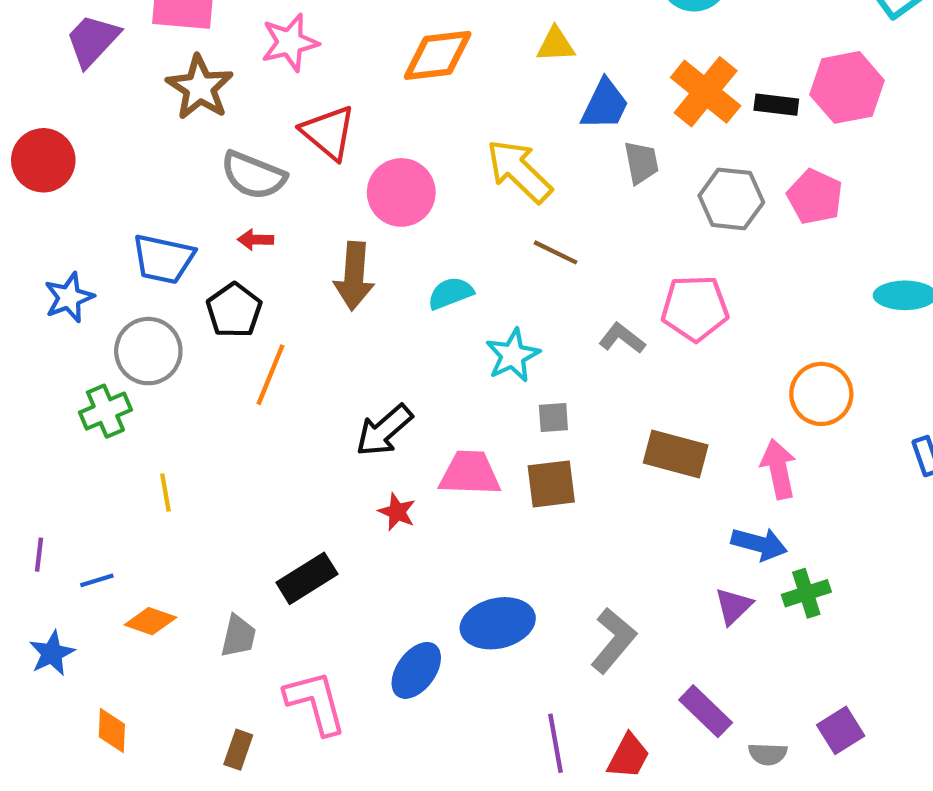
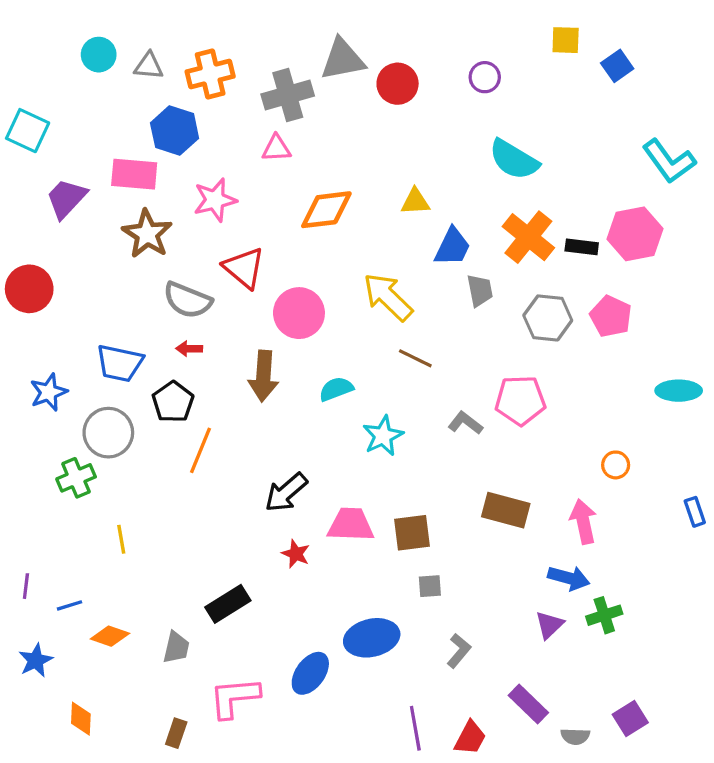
orange circle: (821, 394) -> (616, 465), size x0.6
gray square: (553, 418) -> (430, 586), moved
gray L-shape: (613, 640) -> (459, 651), size x0.7
pink L-shape: (316, 703) -> (234, 698), turned -80

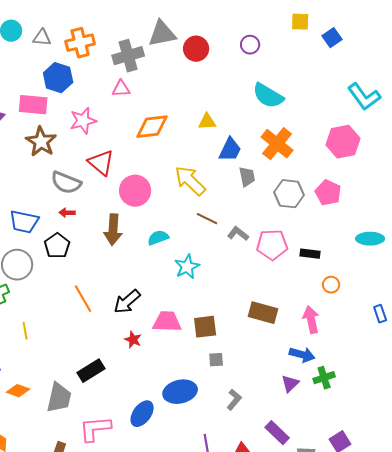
black rectangle: (582, 247) -> (310, 254), moved
gray L-shape: (465, 423) -> (238, 234), moved
orange line: (200, 450) -> (83, 299), moved, turned -52
gray trapezoid: (176, 647) -> (59, 398), size x1.5

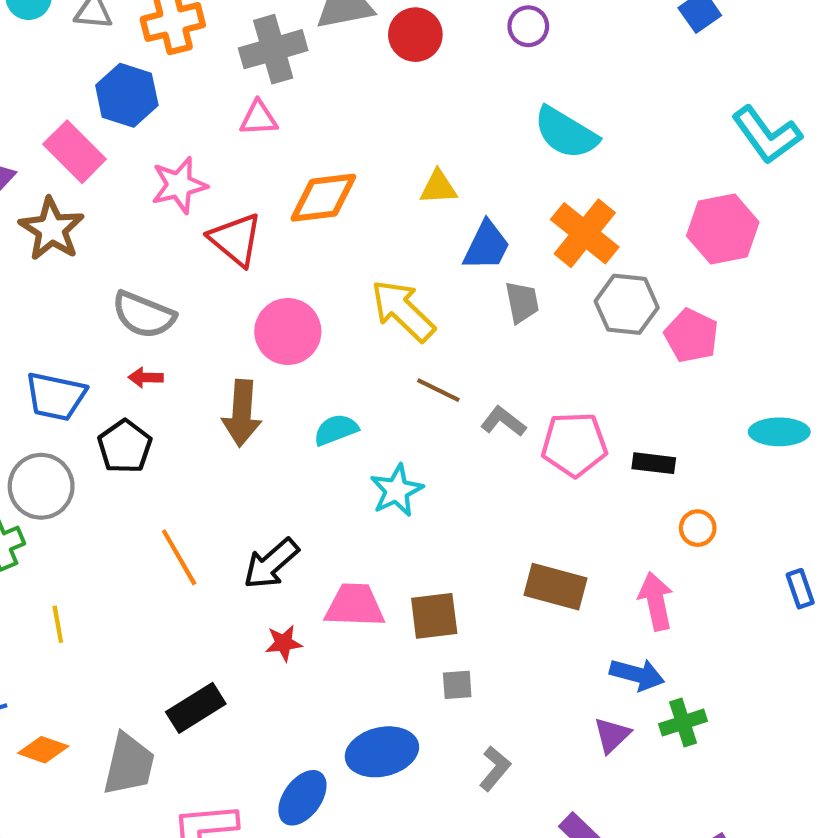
pink rectangle: (33, 105) -> (75, 152), turned 40
brown star: (41, 142) -> (52, 229), moved
red triangle: (101, 163) -> (236, 240), moved
gray hexagon: (289, 194) -> (627, 304), moved
red star: (133, 340) -> (284, 643), turned -30

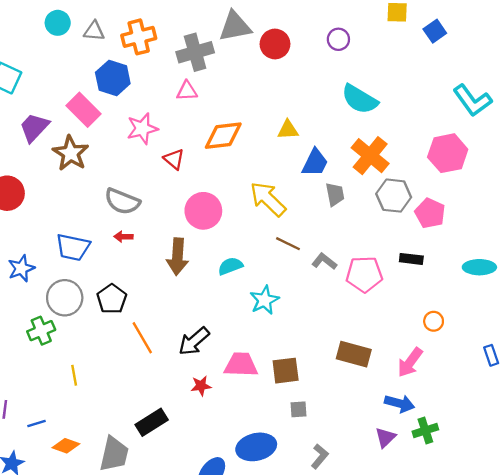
red triangle: (236, 240) -> (174, 159), size x0.7
black pentagon: (125, 447) -> (112, 299), moved
black rectangle: (654, 463) -> (411, 259), moved
pink arrow: (656, 601) -> (410, 362), turned -132

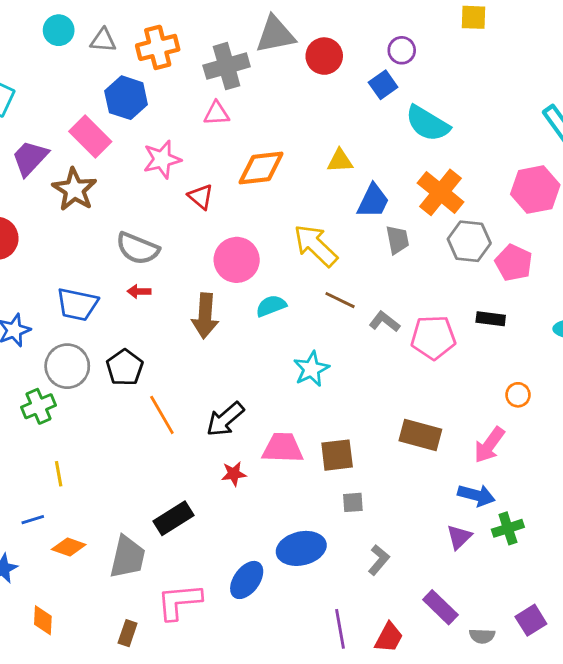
blue square: (435, 31) -> (383, 85), moved
cyan semicircle: (230, 266) -> (271, 306), moved
yellow line: (74, 375) -> (59, 474), moved

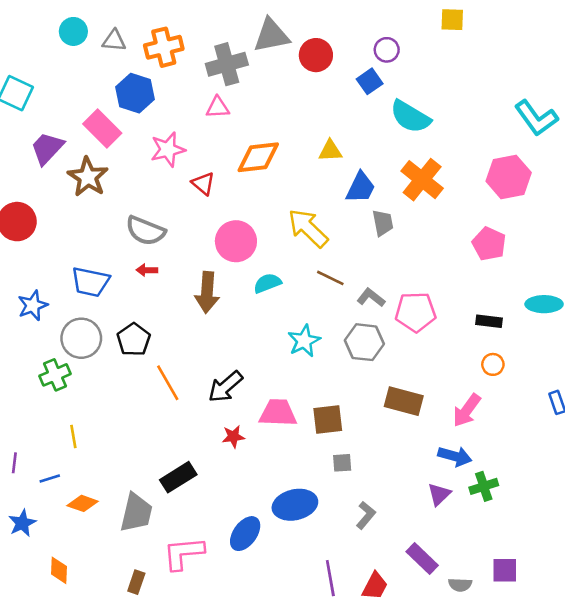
gray hexagon: (469, 241) -> (364, 342), moved
black rectangle: (491, 319) -> (489, 321), moved
purple square: (531, 620) -> (505, 570), turned 32

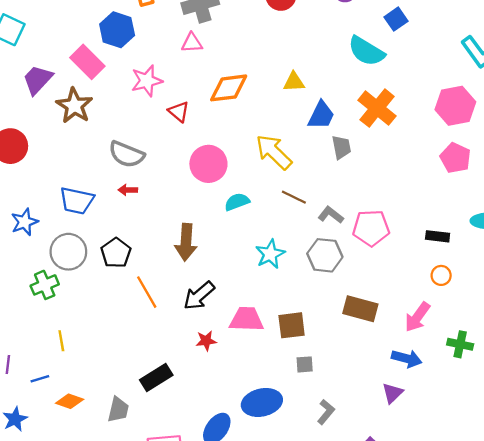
blue square: (370, 81) -> (396, 19), moved
pink pentagon: (489, 244) -> (455, 158), moved
brown arrow: (207, 292) -> (186, 242), moved
green cross: (484, 486) -> (460, 344), moved, turned 30
gray trapezoid: (136, 513) -> (118, 410), size x0.7

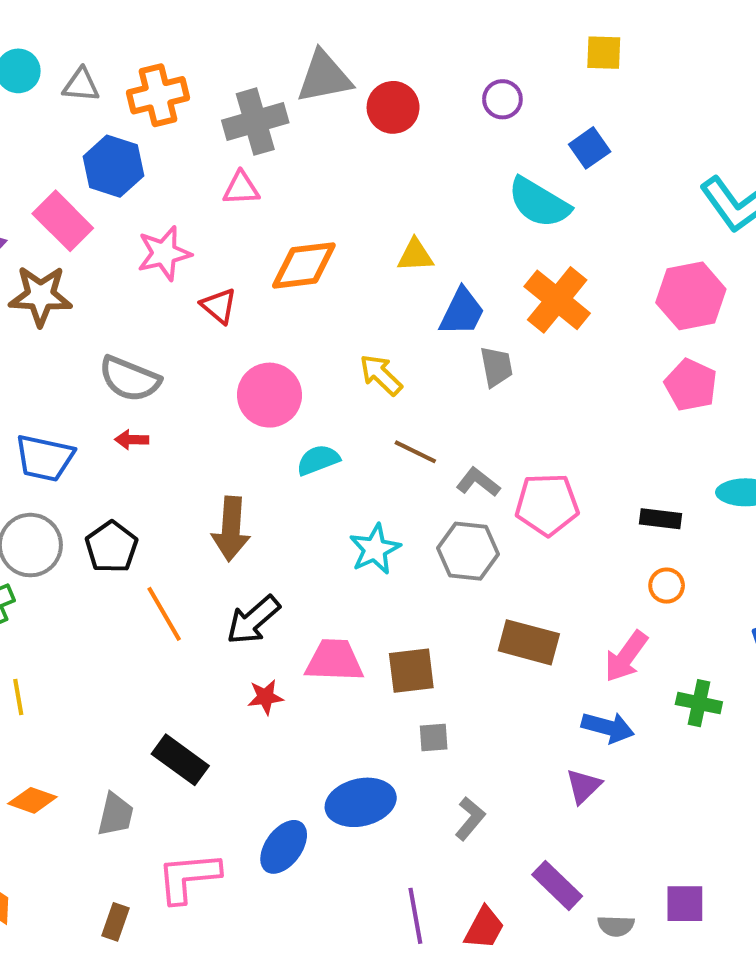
brown star: (74, 106) -> (41, 296), turned -30
yellow arrow: (274, 152) -> (381, 375), size x0.7
black rectangle: (156, 378) -> (180, 760), turned 68

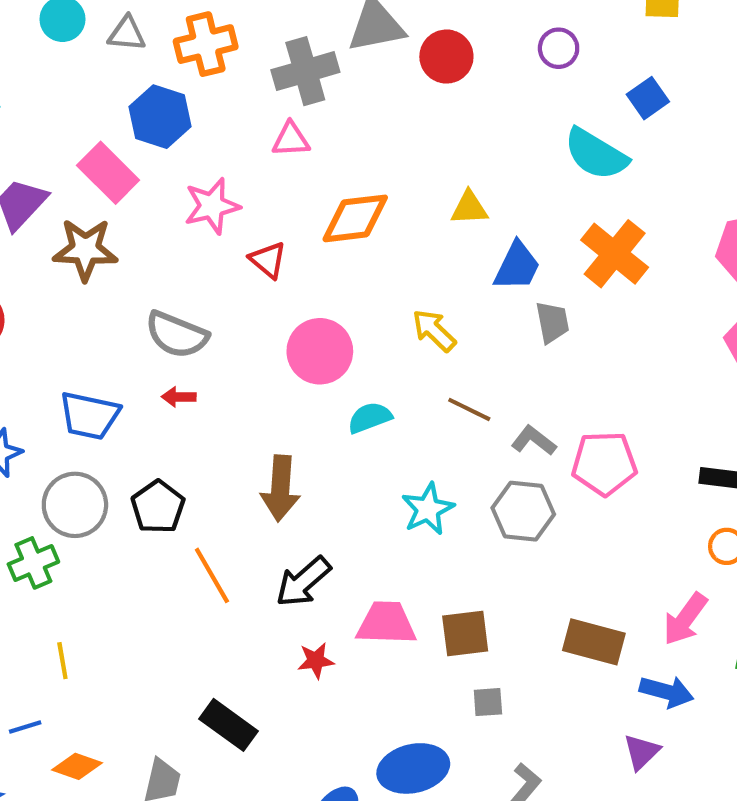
brown rectangle: (529, 642) -> (594, 642), moved

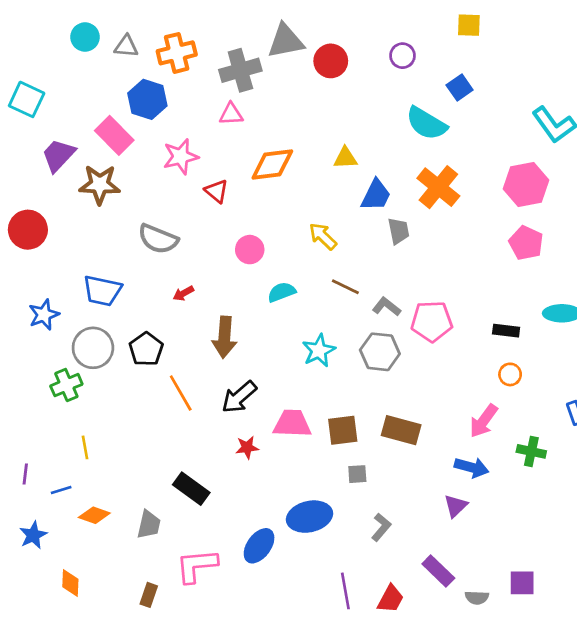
pink circle: (320, 351) -> (250, 250), size x0.7
red arrow: (179, 397) -> (183, 293), moved, turned -30
brown rectangle: (594, 642) -> (401, 430), moved

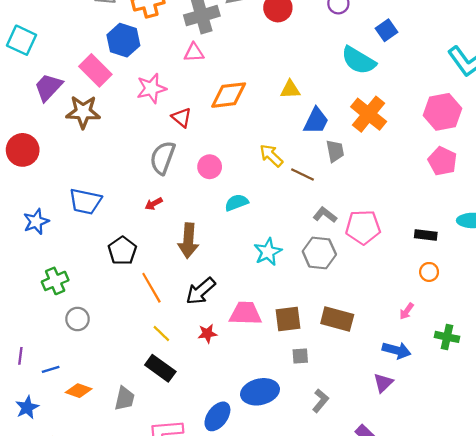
gray semicircle: (158, 239) -> (163, 158), moved, turned 88
brown line: (345, 287) -> (303, 175), moved
gray circle: (93, 348) -> (77, 319), moved, size x0.7
pink arrow: (484, 421) -> (407, 311), size x0.6
yellow line: (85, 447) -> (161, 334), moved, turned -36

